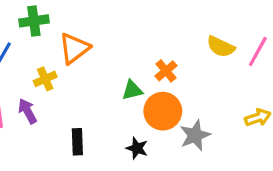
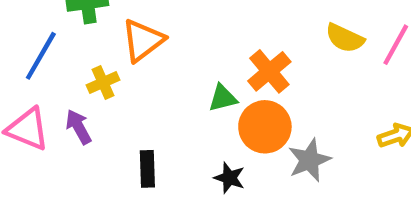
orange cross: (166, 71) -> (269, 71), size x1.4

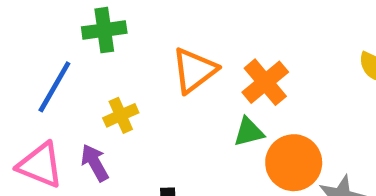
orange triangle: (143, 40) -> (194, 70), moved
orange cross: (269, 71) -> (265, 82), moved

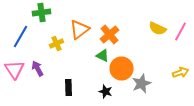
yellow cross: (121, 115) -> (56, 44), moved
green triangle: (249, 132) -> (102, 56), turned 40
pink triangle: (40, 165) -> (14, 70), turned 35

